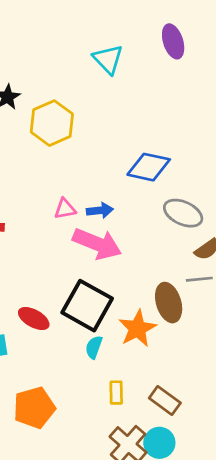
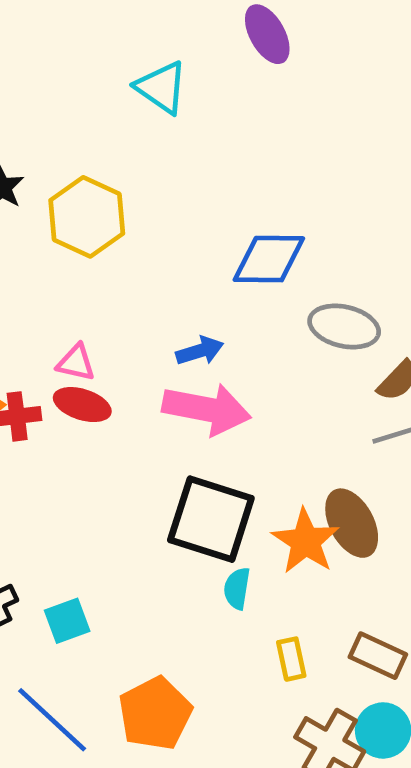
pink triangle: (65, 209) -> (76, 363), moved, turned 35
brown ellipse: (169, 303) -> (352, 523), moved
red ellipse: (34, 319) -> (82, 405), moved

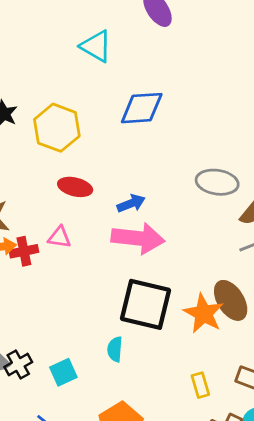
blue diamond: (269, 259) -> (142, 108), moved
pink triangle: (76, 363) -> (59, 237), moved
red ellipse: (82, 405) -> (75, 187), moved
cyan semicircle: (237, 588) -> (115, 349), moved

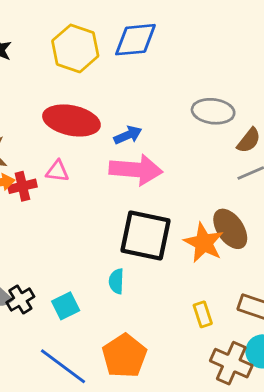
yellow hexagon: (57, 128) -> (75, 48), moved
red ellipse: (75, 187) -> (71, 120), size x1.6

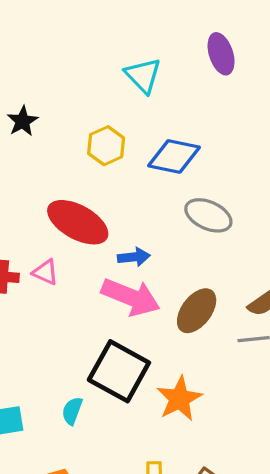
yellow hexagon: (75, 48) -> (106, 146), size x0.7
gray ellipse: (213, 111) -> (208, 215), moved
brown ellipse: (230, 229) -> (197, 311), moved, turned 54

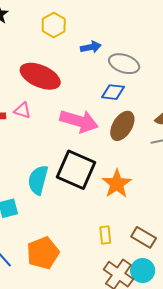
blue diamond: (174, 156) -> (113, 92), moved, size x0.7
blue arrow: (134, 257) -> (91, 47), moved
cyan semicircle: (72, 411) -> (38, 180), moved, size x1.6

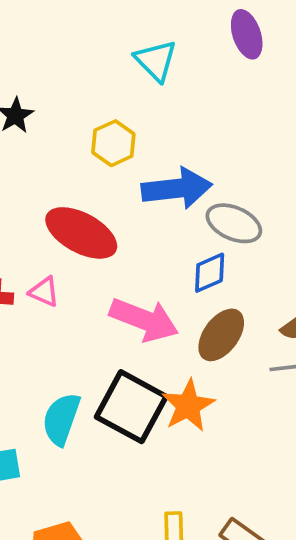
blue arrow: (91, 47) -> (177, 188), size x1.8
blue diamond: (113, 92) -> (210, 273), turned -35
orange star: (117, 184) -> (188, 406), moved

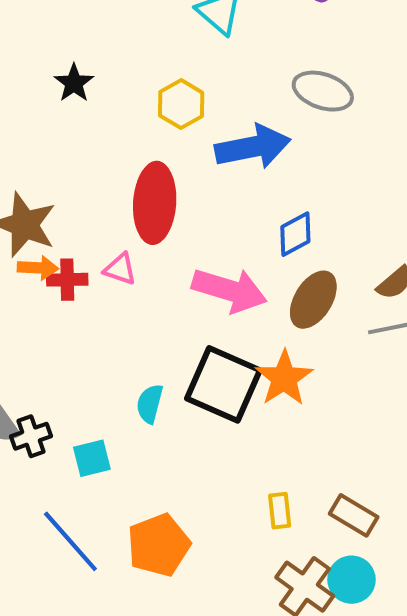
gray ellipse: (234, 223) -> (323, 91), moved
red ellipse: (81, 233) -> (155, 203), turned 70
cyan semicircle: (61, 419) -> (150, 404), size x0.7

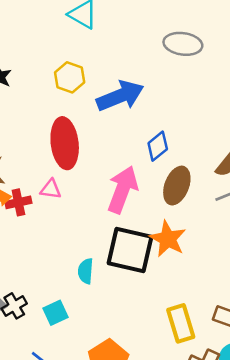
gray ellipse: (323, 91) -> (183, 44), moved
pink arrow: (229, 290) -> (123, 190), turned -75
yellow rectangle: (280, 511) -> (181, 323), size x1.6

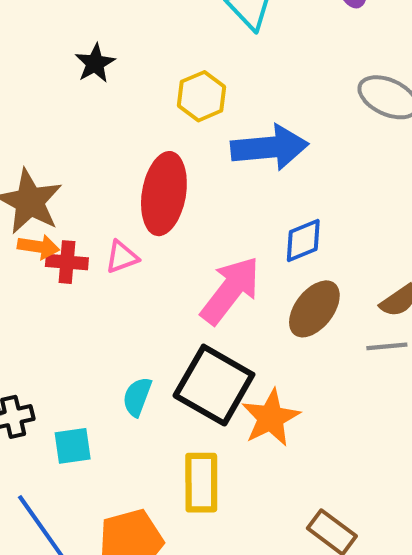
pink triangle: (51, 189) -> (122, 257), turned -45
orange star: (168, 239) -> (271, 418), moved
yellow rectangle: (181, 323) -> (201, 483), moved

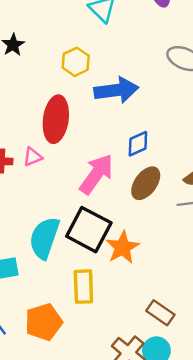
cyan semicircle: (137, 397) -> (44, 238), size x1.8

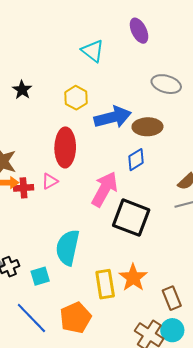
brown ellipse: (146, 183) -> (147, 127), moved, turned 60
black square: (89, 230) -> (131, 218), moved
orange star: (122, 247) -> (133, 278), moved
brown rectangle: (160, 313) -> (172, 298), turned 40

